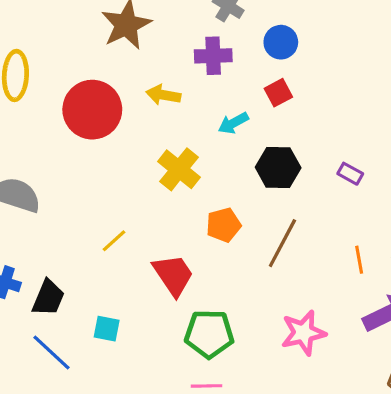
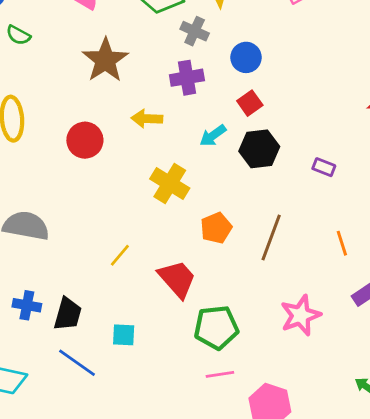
red circle: (92, 110) -> (85, 140), size x0.7
black hexagon: (278, 167) -> (259, 149), moved

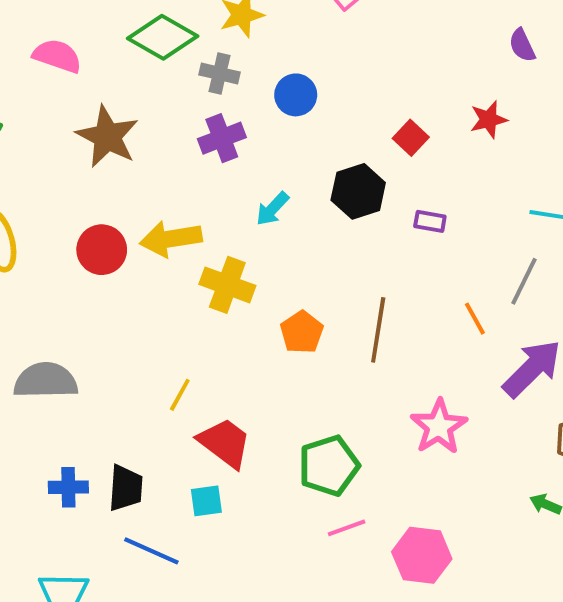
red square: (250, 103) -> (411, 138), moved
yellow arrow: (147, 119) -> (171, 239), moved, size x1.4
black hexagon: (259, 149) -> (358, 191), moved
red trapezoid: (177, 279) -> (225, 443), moved

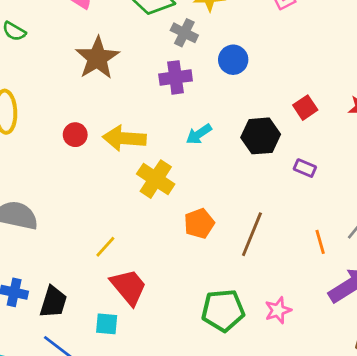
red circle: (102, 250) -> (75, 135), size x0.7
pink star: (439, 427) -> (278, 310), size x0.7
green pentagon: (329, 466) -> (223, 310), moved

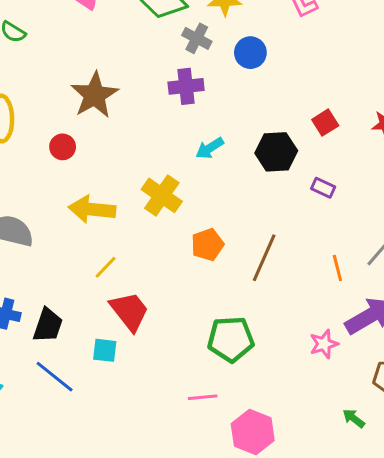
brown star: (97, 58) -> (95, 95), moved
blue circle: (233, 60) -> (250, 53), moved
red circle: (75, 135) -> (63, 147), moved
yellow arrow: (124, 138) -> (92, 209), moved
pink star: (278, 310) -> (324, 344), moved

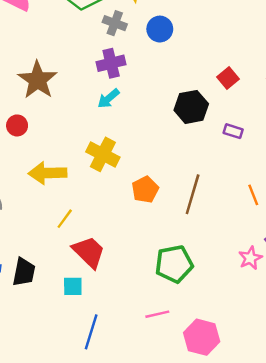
cyan arrow: (210, 148) -> (108, 98), moved
blue line: (55, 377) -> (91, 332), moved, turned 76

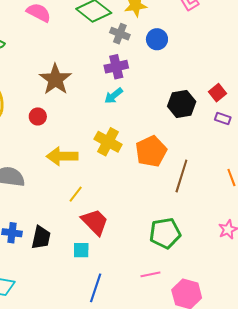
red square: (228, 78) -> (218, 93), moved
purple rectangle: (233, 131) -> (223, 119), moved
orange pentagon: (145, 190) -> (151, 151), moved, size x1.4

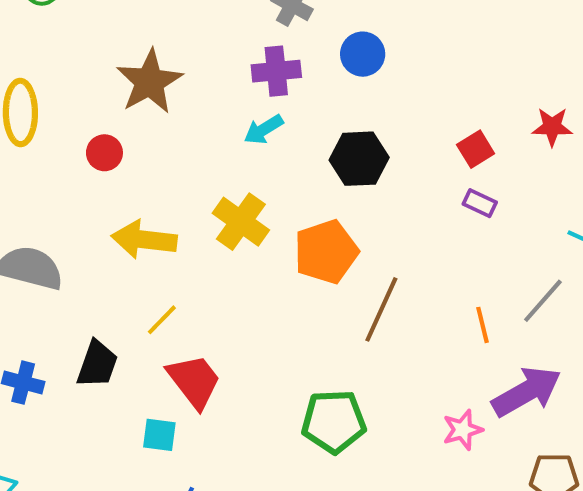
blue circle: (157, 39) -> (363, 54), moved
black hexagon: (182, 104) -> (359, 159), moved
black trapezoid: (41, 237) -> (97, 364), moved

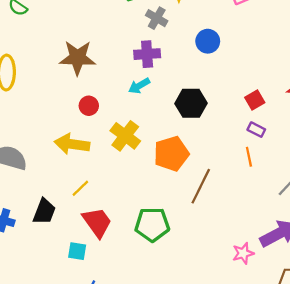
blue circle: (363, 54) -> (208, 41), moved
brown star: (149, 82) -> (78, 58), turned 30
red circle: (104, 153) -> (89, 106), moved
orange line: (483, 325) -> (249, 157), moved
green pentagon: (334, 421) -> (152, 225), moved

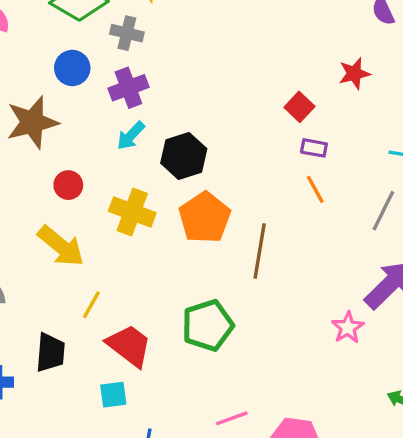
blue circle: (208, 41) -> (72, 68), moved
black hexagon: (191, 103) -> (184, 156), moved
yellow arrow: (72, 144) -> (61, 246), turned -132

